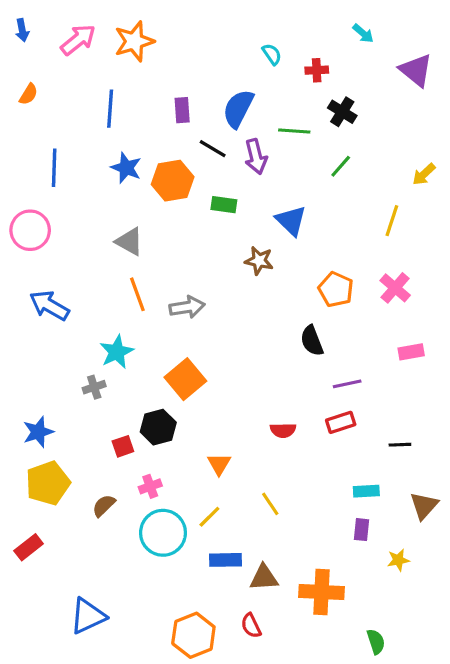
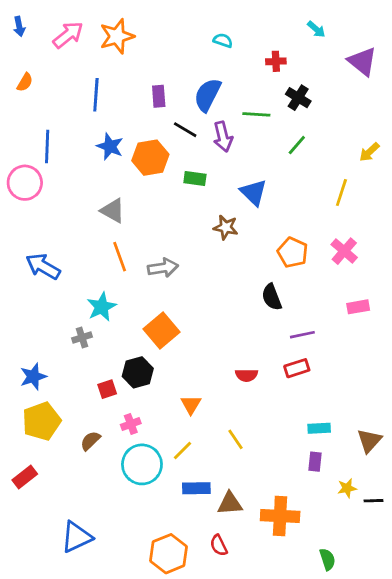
cyan semicircle: (272, 54) -> (223, 40), moved, turned -36
pink circle: (30, 230) -> (25, 183), moved
black line: (400, 445) -> (374, 501), moved

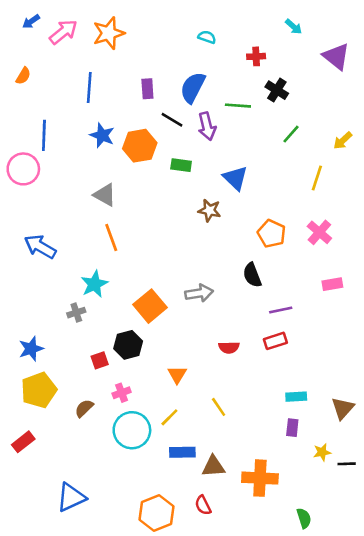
blue arrow: (19, 27) -> (31, 22), moved, turned 66
green line: (297, 145) -> (291, 134), moved
gray arrow: (163, 268) -> (199, 293), moved

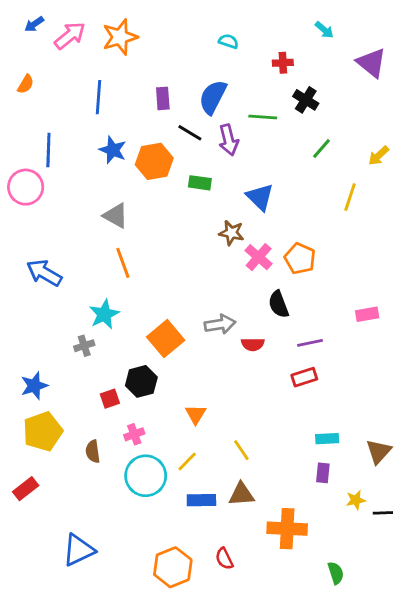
pink cross: (319, 232) -> (259, 257), moved
red semicircle: (229, 347) -> (253, 344), moved
brown semicircle: (84, 408) -> (93, 451), turned -54
brown triangle: (213, 466) -> (241, 494), moved

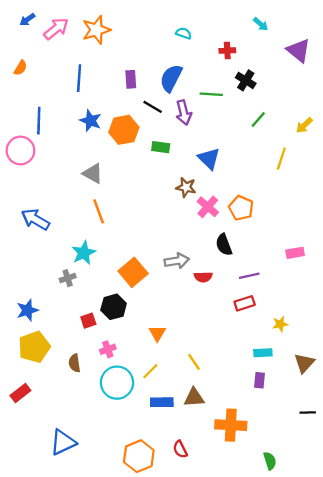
yellow star: (356, 500) -> (280, 324), moved

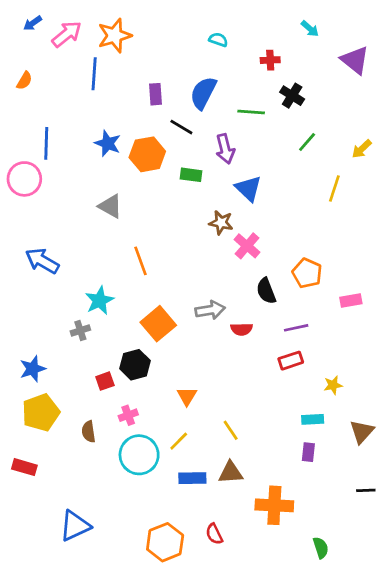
blue line: (79, 78) -> (94, 74), moved
purple arrow: (184, 113) -> (225, 149), moved
orange pentagon: (241, 208) -> (307, 273), moved
orange line: (99, 211) -> (140, 261), moved
red rectangle: (20, 393) -> (24, 467), turned 54

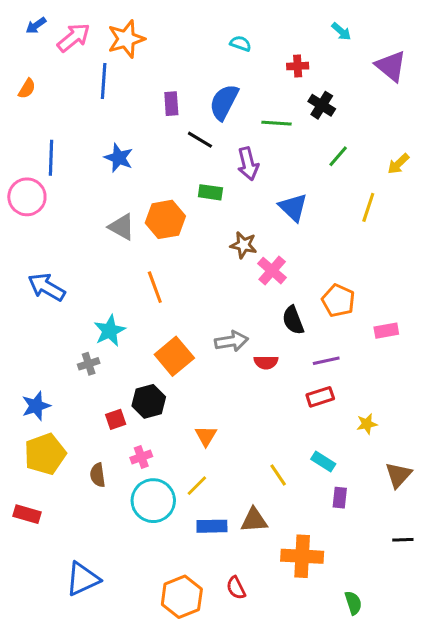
orange hexagon: (147, 154) -> (165, 219), moved
blue triangle: (248, 188) -> (293, 207), moved
cyan rectangle: (313, 419) -> (323, 462), moved, turned 35
yellow line: (231, 430) -> (278, 475), moved

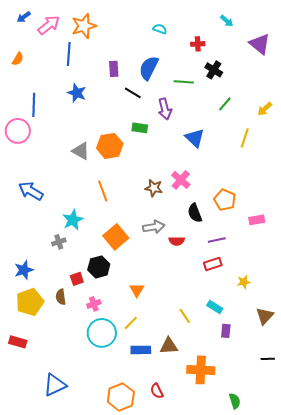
blue star: (119, 158) -> (77, 93), moved
brown star: (243, 245) -> (154, 188), moved
brown semicircle: (98, 475) -> (61, 297), moved

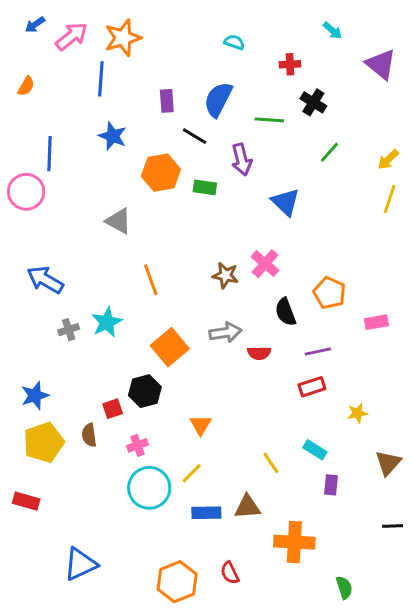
yellow line: (245, 138) -> (390, 199), moved
orange hexagon: (110, 146) -> (161, 173), moved
gray cross: (59, 242) -> (69, 330), moved

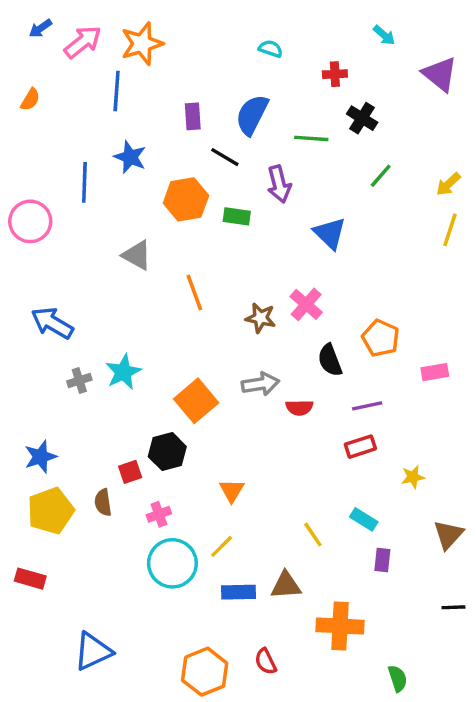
blue line: (50, 154) -> (84, 182), moved
orange line: (151, 280) -> (194, 292), moved

